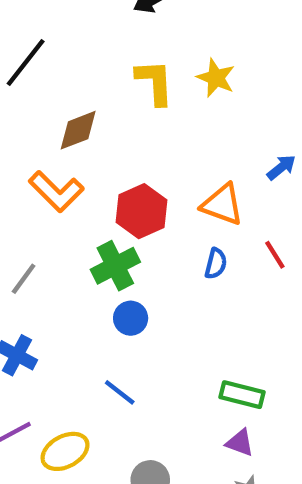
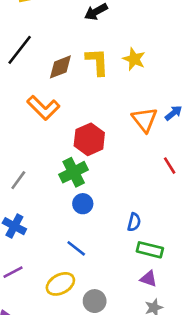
brown diamond: (78, 130) -> (60, 67), moved
orange L-shape: (56, 191) -> (43, 108), moved
orange triangle: (222, 205) -> (145, 120), moved, turned 32
blue semicircle: (216, 264) -> (134, 222), moved
yellow ellipse: (65, 451) -> (60, 284), moved

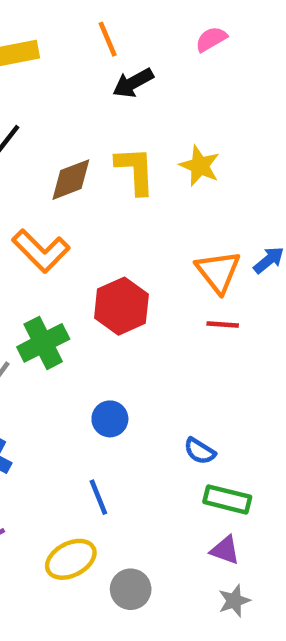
red line: (170, 166) -> (223, 325), moved, turned -54
green cross: (74, 172) -> (43, 343), moved
blue semicircle: (134, 222) -> (200, 451), turned 108
blue line: (76, 248) -> (98, 497), turned 30

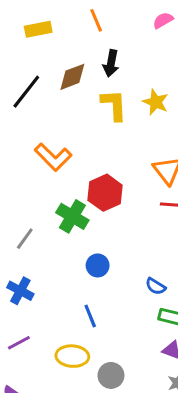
black arrow: (133, 83) -> (111, 63), moved, turned -50
brown diamond: (71, 180) -> (72, 77), moved
green cross: (43, 343) -> (72, 216), moved, turned -32
yellow ellipse: (71, 559) -> (72, 356), turned 32

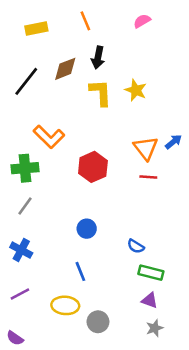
green cross: (72, 216) -> (25, 168), moved, turned -36

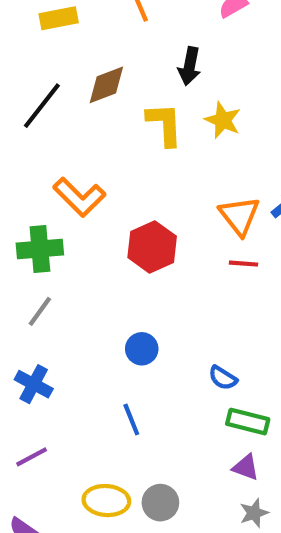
black arrow: (98, 57) -> (190, 66), moved
yellow ellipse: (65, 305) -> (106, 501), moved

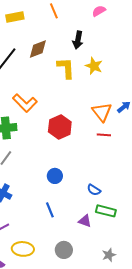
purple triangle: (246, 467) -> (85, 221), moved
yellow ellipse: (106, 501) -> (23, 249), moved

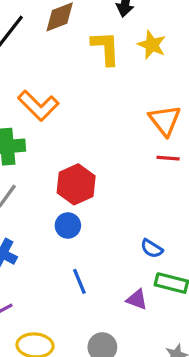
red hexagon: (60, 127) -> (76, 184), moved
blue circle: (55, 176) -> (68, 226), moved

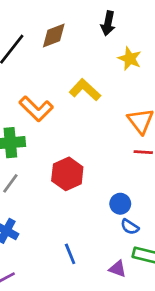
yellow L-shape: (106, 48) -> (85, 90), moved, turned -44
blue circle: (68, 226) -> (120, 204), moved

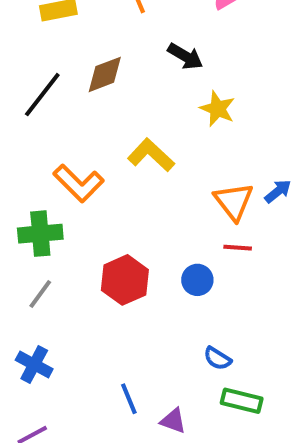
black arrow: (108, 23) -> (185, 56), turned -70
blue circle: (120, 204) -> (197, 280), moved
purple triangle: (118, 269) -> (173, 421), moved

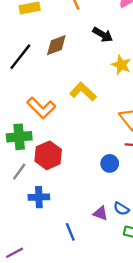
red hexagon: (125, 280) -> (48, 155), moved
blue cross: (34, 364) -> (39, 197), moved, turned -30
purple triangle: (173, 421) -> (100, 213), moved

